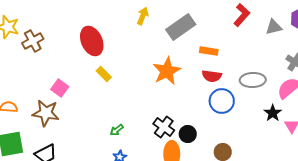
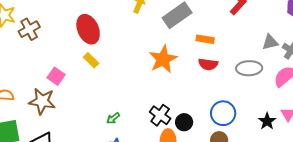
gray triangle: (274, 27) -> (270, 42), moved
yellow rectangle: (104, 74) -> (91, 60), moved
blue circle: (222, 101) -> (223, 113), moved
black star: (273, 113) -> (267, 121), moved

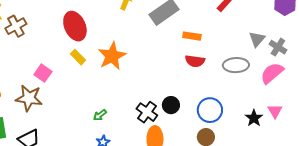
gray triangle: (270, 42) -> (257, 39), turned -36
orange star: (163, 59) -> (112, 56), moved
black circle: (184, 122) -> (171, 105), moved

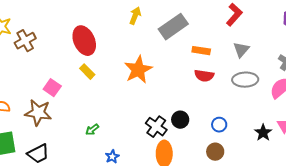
gray triangle: (257, 39) -> (241, 50), moved
orange star: (112, 56) -> (138, 70), moved
blue circle: (210, 110) -> (219, 125), size x0.6
green arrow: (100, 115) -> (92, 130), moved

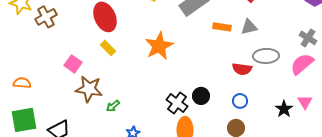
gray triangle: (241, 50) -> (249, 27), moved, turned 36
red semicircle: (204, 76) -> (242, 69), moved
brown star: (38, 113) -> (89, 89), moved

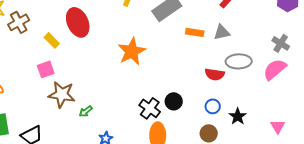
yellow rectangle: (108, 48) -> (52, 40), moved
pink square: (73, 64) -> (46, 69), turned 36
pink triangle: (305, 102) -> (278, 126), moved
black star: (284, 109) -> (238, 116), moved

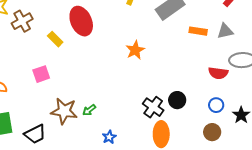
orange star: (132, 51) -> (135, 50), size x0.7
pink square: (46, 69) -> (41, 74), moved
brown star: (62, 94) -> (64, 111), moved

